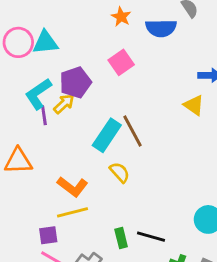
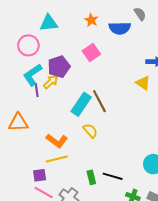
pink circle: (18, 42) -> (28, 45), moved
cyan triangle: (45, 42) -> (49, 23), moved

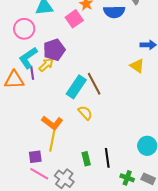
pink square: (91, 53) -> (74, 19), moved
orange triangle: (18, 123) -> (14, 80), moved
yellow line: (57, 159) -> (52, 141), turned -65
black line: (113, 176) -> (107, 158), turned 66

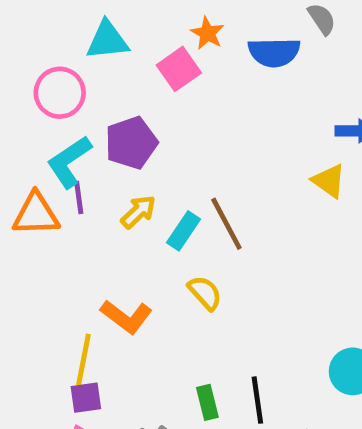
yellow arrow: (46, 65) -> (138, 212), moved
cyan rectangle: (76, 87) -> (184, 231), size x0.7
yellow line: (52, 141) -> (84, 360), moved

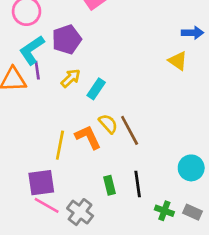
brown line: (226, 224) -> (130, 130), moved
orange L-shape: (126, 317) -> (88, 137), moved, turned -152
yellow line: (84, 360) -> (60, 145), moved
purple square: (86, 398) -> (41, 183), size x1.5

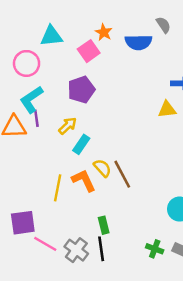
purple pentagon: (67, 39) -> (81, 90), moved
yellow triangle: (178, 61) -> (167, 109), turned -42
cyan rectangle: (96, 89) -> (81, 144), moved
purple square: (41, 183) -> (23, 223), moved
black line: (138, 184) -> (101, 249), moved

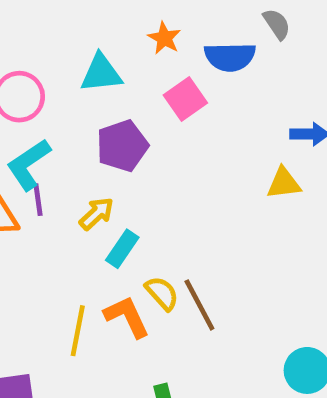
cyan triangle: (51, 36) -> (101, 73), moved
pink square: (89, 51) -> (185, 99), moved

